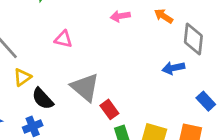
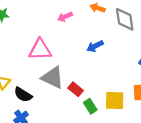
pink triangle: (63, 39) -> (40, 50), moved, size x1.6
blue arrow: (173, 68) -> (95, 46), moved

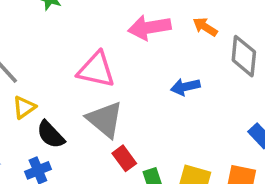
pink arrow: (65, 17) -> (149, 27), size x1.6
red rectangle: (76, 89) -> (124, 158), moved

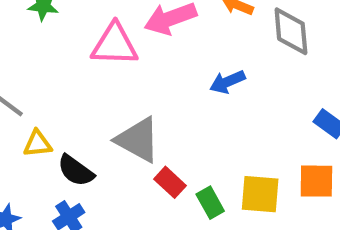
pink triangle: (96, 70) -> (115, 45), moved
yellow triangle: (24, 107) -> (38, 144), turned 40

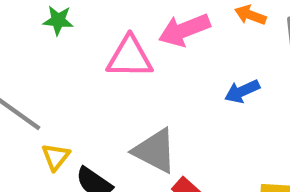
yellow triangle: (38, 144) -> (56, 157), turned -44

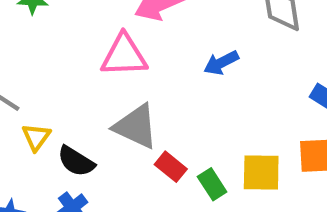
pink triangle: (130, 57) -> (124, 55), moved

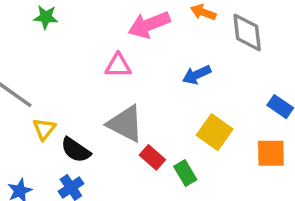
pink triangle: (124, 55) -> (118, 66), size x0.7
yellow square: (261, 173) -> (215, 132), moved, turned 32

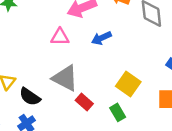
blue arrow: (197, 75) -> (101, 38), moved
green rectangle: (185, 173) -> (118, 112), moved

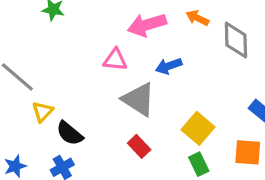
gray triangle: (65, 78) -> (139, 99), moved
green rectangle: (118, 112) -> (199, 164), moved

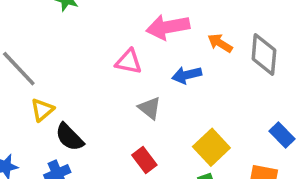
orange arrow: (197, 18) -> (220, 43), moved
gray triangle: (139, 99) -> (150, 108), size x0.6

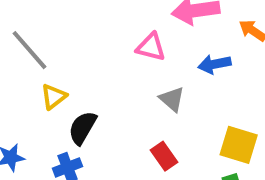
black semicircle: (69, 137) -> (82, 128), turned 72
yellow square: (211, 147) -> (239, 145), turned -32

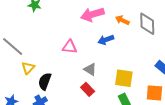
pink triangle: (151, 47) -> (70, 47), moved
gray triangle: (172, 99) -> (90, 69), moved

